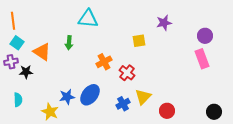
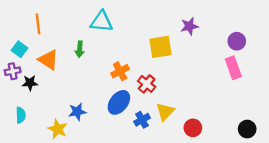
orange line: (13, 21) -> (38, 24), moved
yellow square: (139, 41) -> (161, 47), size x1.5
blue ellipse: (90, 95) -> (119, 102), moved

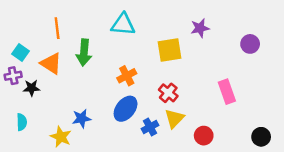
cyan triangle: (102, 22) -> (123, 24), moved
orange line: (38, 24) -> (57, 28), moved
green arrow: (80, 49) -> (84, 53), size x1.5
pink rectangle: (233, 68) -> (227, 92), moved
red cross: (147, 84) -> (168, 93), moved

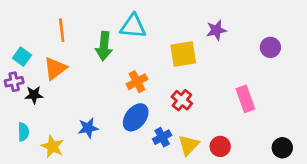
green arrow: (84, 53) -> (104, 46), moved
orange triangle: (51, 64) -> (55, 68), turned 50
yellow triangle: (174, 118) -> (189, 145), moved
yellow star: (61, 137) -> (52, 146), moved

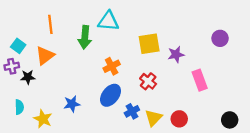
purple star: (216, 30) -> (176, 54), moved

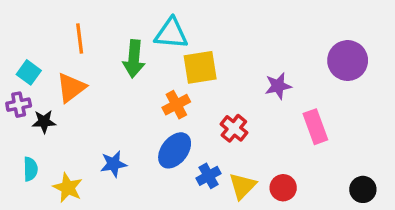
purple circle: (220, 38) -> (348, 61), size x1.5
yellow square: (149, 44) -> (200, 67), moved

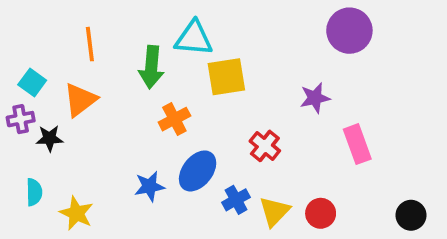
purple circle: (348, 61) -> (349, 31), moved
orange cross: (176, 105) -> (174, 119), moved
blue star: (114, 164) -> (149, 186), moved

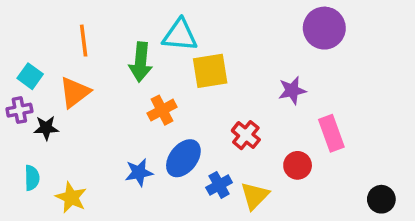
red circle: (321, 213) -> (298, 165), moved

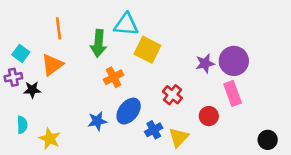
purple circle: (324, 28) -> (234, 61), moved
yellow square: (210, 71) -> (147, 50), turned 36

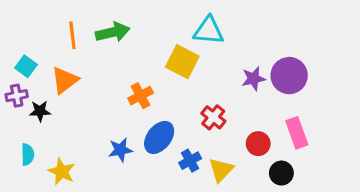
cyan triangle: (126, 25) -> (209, 31), moved
green arrow: (99, 43) -> (113, 32), moved, turned -108
pink rectangle: (233, 93) -> (297, 133), moved
black circle: (268, 140) -> (281, 173), moved

